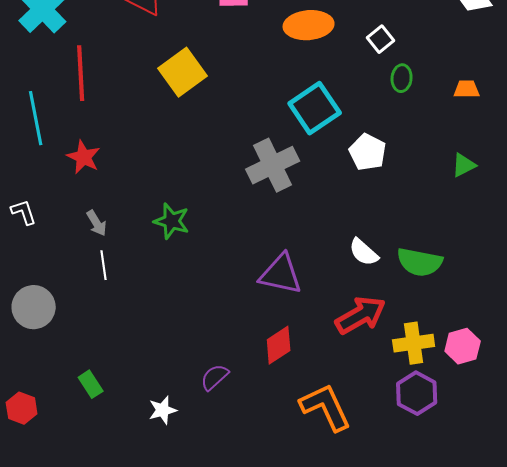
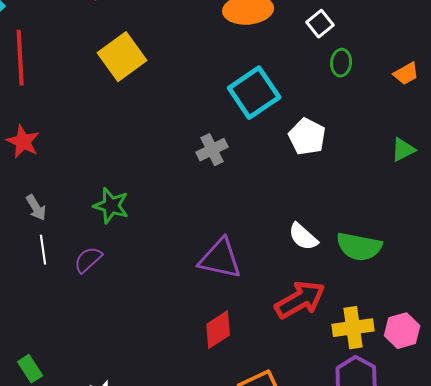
orange trapezoid: (467, 89) -> (406, 74), turned 152
gray cross: (273, 165) -> (212, 150), size x0.6
purple semicircle: (215, 377) -> (88, 260), moved

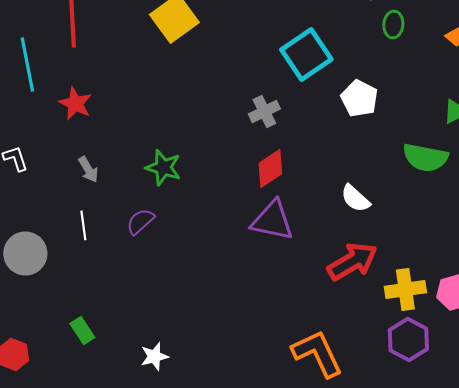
green semicircle: (359, 247) -> (425, 157), moved
white line: (43, 250) -> (83, 225), moved
red diamond: (218, 330) -> (270, 168), moved

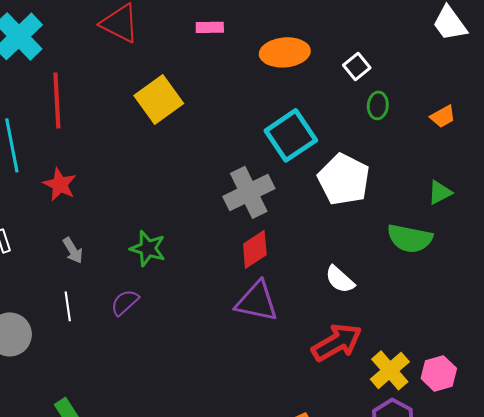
white pentagon: (359, 98) -> (344, 179), size x1.4
gray cross: (264, 111) -> (249, 192), size x1.6
yellow cross: (405, 289) -> (390, 370), turned -33

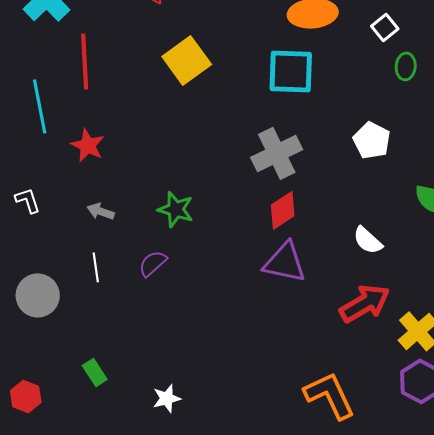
cyan square: (291, 135) -> (291, 71), moved, turned 36
white pentagon: (344, 179) -> (372, 140), size x0.7
gray arrow: (73, 250) -> (101, 211), turned 140

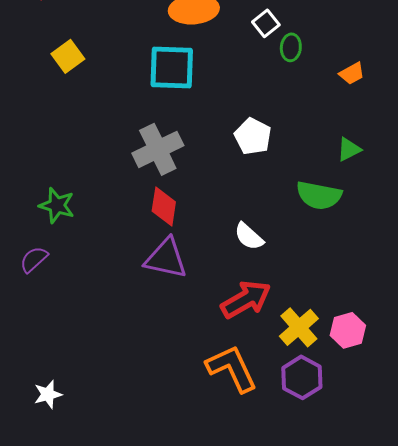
yellow square: (187, 60) -> (68, 56), size x0.7
green ellipse: (406, 66) -> (291, 47), moved
red diamond: (283, 210) -> (164, 206), turned -48
orange L-shape: (330, 395) -> (232, 368), moved

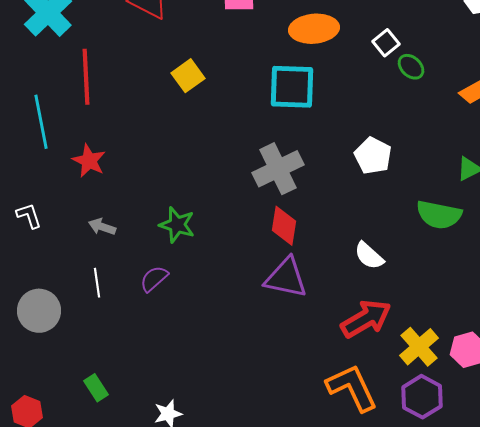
green ellipse: (291, 47) -> (411, 67), turned -52

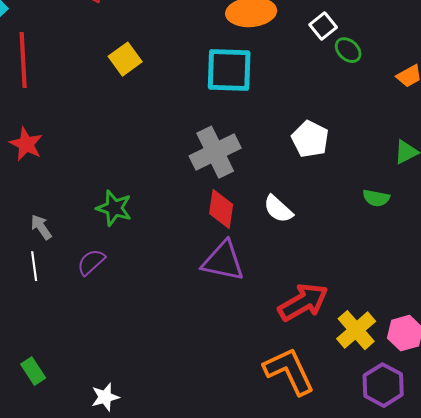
green semicircle: (439, 215) -> (376, 198), size x0.6
gray arrow: (102, 227) -> (41, 227), moved, turned 36
white semicircle: (369, 256) -> (278, 209), moved
purple hexagon: (422, 397) -> (383, 385), moved

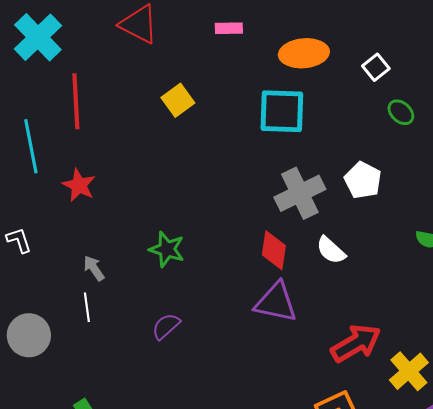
green ellipse: (348, 50) -> (401, 112), moved
gray cross: (215, 152) -> (300, 193), moved
purple semicircle: (91, 262) -> (166, 326), moved

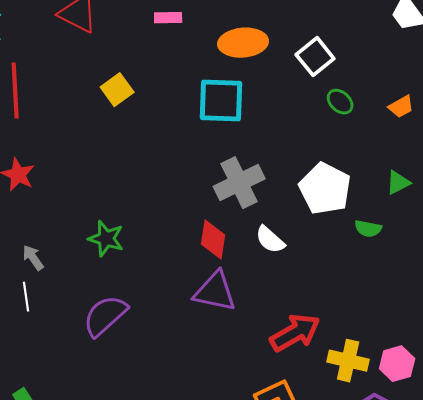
white square: (376, 67) -> (315, 57), size x1.4
white pentagon: (363, 180) -> (325, 189), moved, size x1.4
purple semicircle: (166, 326) -> (105, 316), size x1.6
yellow cross: (409, 371) -> (348, 361), turned -36

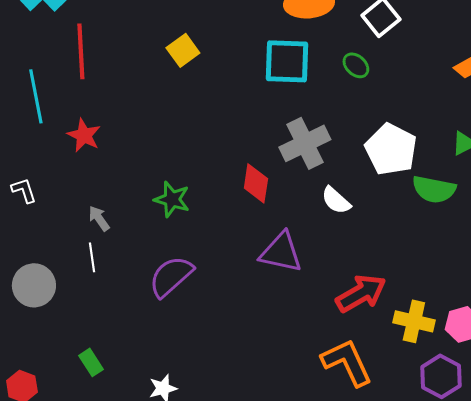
green ellipse: (340, 102) -> (356, 65), moved
green semicircle: (368, 229) -> (434, 189), size x1.6
red diamond: (213, 240) -> (256, 183), moved

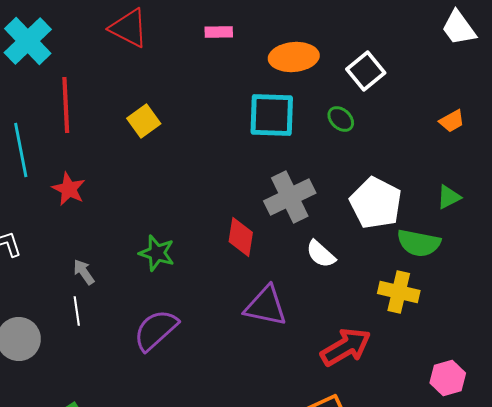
yellow square: (183, 50) -> (144, 121), moved
yellow cross: (414, 321) -> (399, 292), moved

